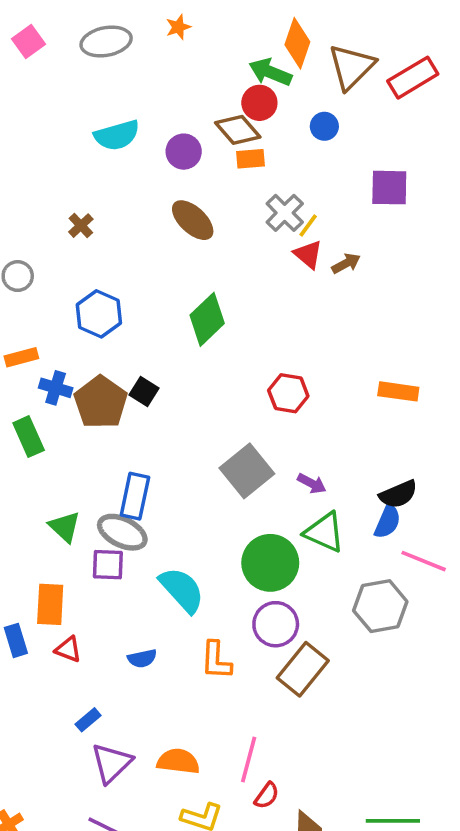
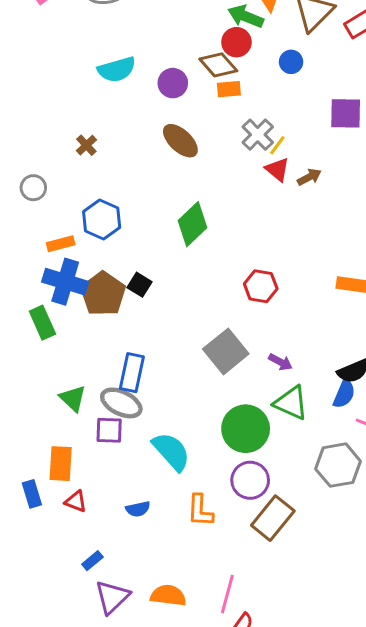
orange rectangle: (21, 357) -> (61, 244), moved
blue cross: (56, 388) -> (65, 282), size x1.6

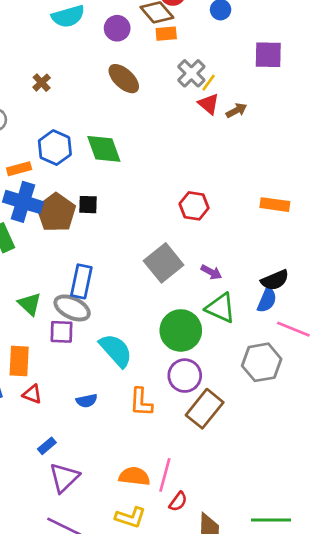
green diamond: (193, 224) -> (104, 149), moved, turned -66
black square: (139, 285) -> (88, 205), turned -30
orange semicircle: (168, 595) -> (134, 476), moved

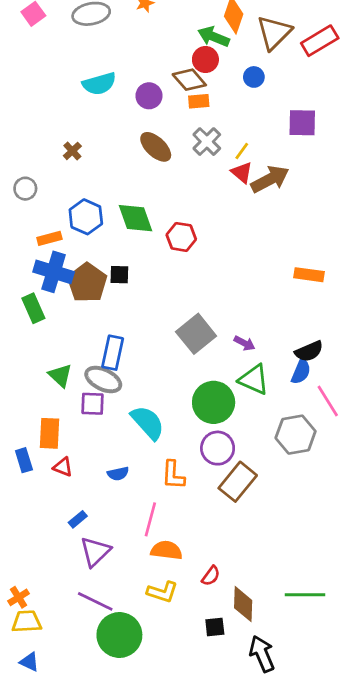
gray cross: (191, 73) -> (207, 142), moved
brown arrow: (236, 110) -> (270, 179), size x1.8
red hexagon: (194, 206) -> (181, 237), moved
pink line: (293, 329) -> (328, 401), turned 36
pink line: (165, 475) -> (150, 519), moved

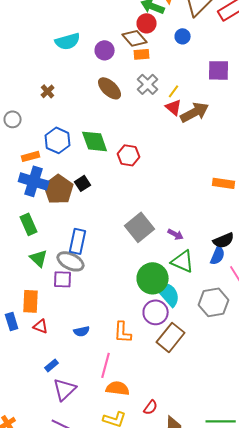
black square: (119, 275) -> (83, 183), turned -35
green rectangle: (33, 308) -> (29, 224), moved
cyan semicircle: (148, 423) -> (168, 293), moved

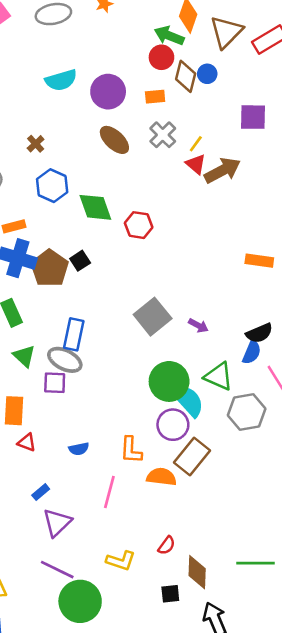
brown diamond: (135, 38) -> (186, 76), moved, turned 55
purple circle: (105, 50) -> (108, 92), size x1.4
blue hexagon: (58, 140) -> (52, 186), moved
green triangle: (183, 261) -> (219, 376), moved
orange semicircle: (118, 388) -> (161, 477), moved

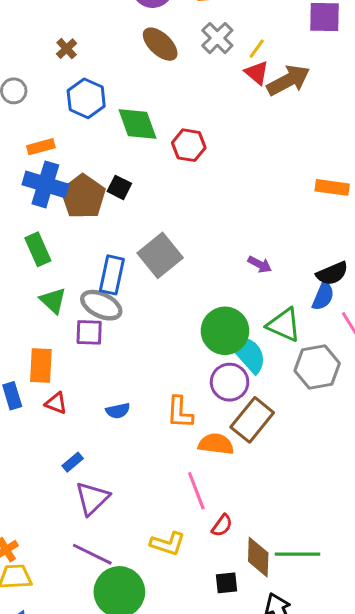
black square: (80, 261) -> (119, 187), turned -30
gray square: (153, 317) -> (160, 255), moved
pink line: (109, 492) -> (196, 491), moved, turned -36
green line: (256, 563) -> (297, 554), moved

